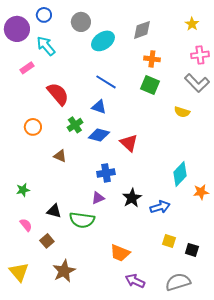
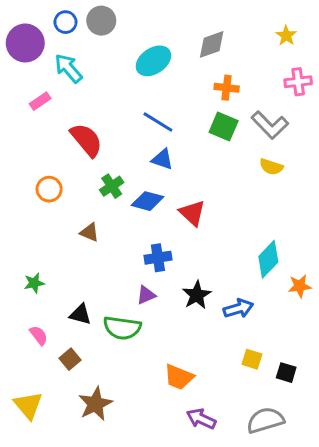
gray circle: (81, 22) -> (101, 21), moved
gray L-shape: (197, 83) -> (270, 125), moved
blue triangle: (99, 107) -> (162, 159), moved

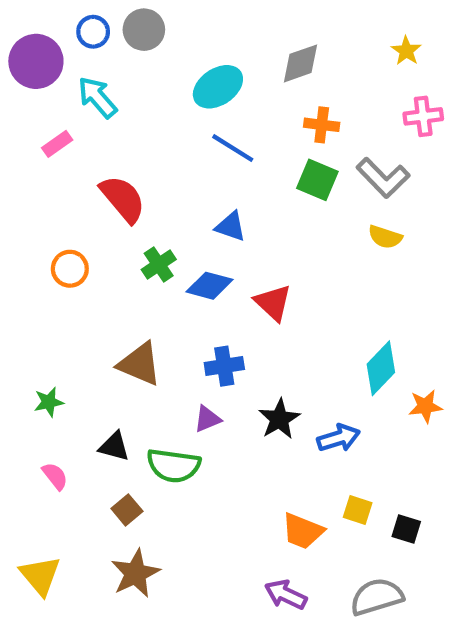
blue line: (158, 122) -> (233, 148), moved
brown triangle: (89, 232) -> (140, 364), moved, size x1.6
brown square: (70, 359) -> (127, 510), moved
orange trapezoid: (179, 377) -> (303, 531), moved

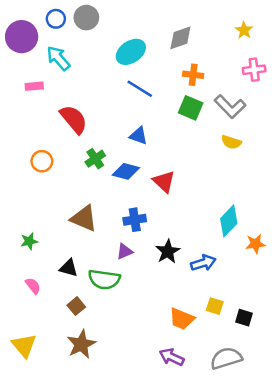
pink rectangle: (57, 144) -> (34, 86), turned 30

